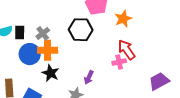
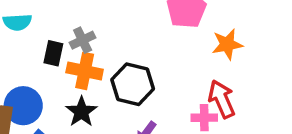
black hexagon: (81, 30) -> (133, 84), moved
black rectangle: (20, 32) -> (53, 53), moved
blue circle: (30, 54) -> (23, 106), moved

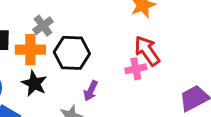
gray cross: (83, 40) -> (43, 26), moved

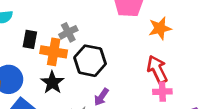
pink cross: (136, 69) -> (162, 92), moved

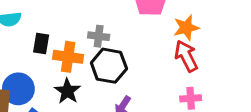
gray cross: (68, 32) -> (99, 36), moved, turned 36
red arrow: (157, 69) -> (186, 56), moved

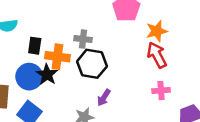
blue circle: (18, 89) -> (29, 77), moved
black star: (67, 91) -> (47, 75), moved

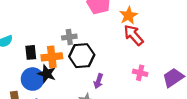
pink cross: (161, 91) -> (140, 73), moved, turned 32

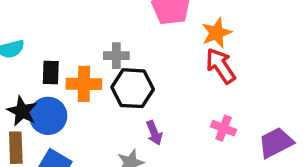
black star: (47, 74) -> (22, 111), moved
purple arrow: (98, 81) -> (154, 133), turned -48

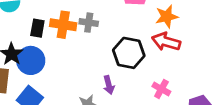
red arrow: (221, 66) -> (166, 42), turned -48
orange cross: (84, 84) -> (63, 25), moved
black hexagon: (133, 88) -> (129, 53), moved

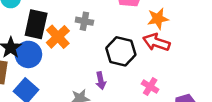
orange cross: (63, 25) -> (58, 37), moved, turned 35
black rectangle: (37, 28) -> (36, 24), size x1.6

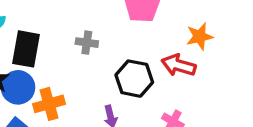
orange star: (158, 19) -> (200, 36), moved
orange cross: (58, 37) -> (49, 104), moved, turned 30

